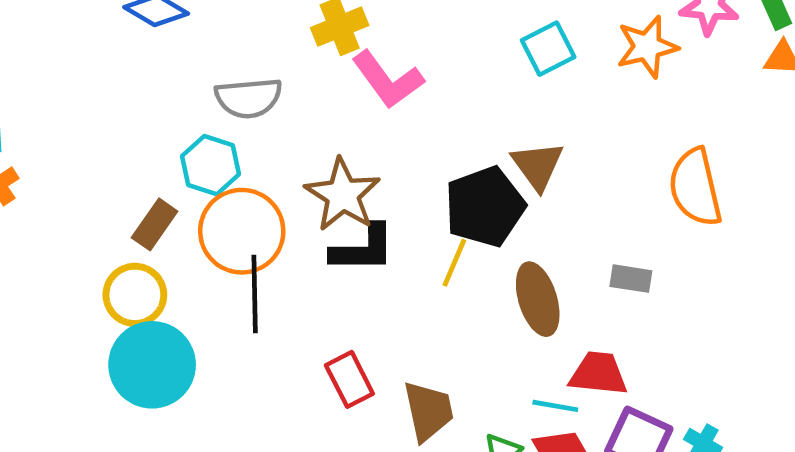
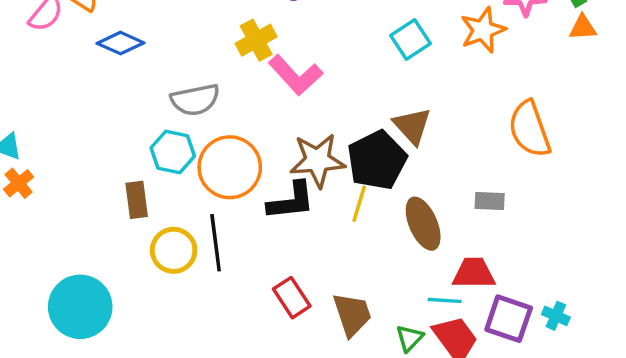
brown star: (343, 195) -> (318, 160), moved, turned -30
brown rectangle: (155, 224) -> (137, 200), turned -36
orange circle: (242, 231) -> (230, 167), moved
yellow circle: (135, 295) -> (174, 250), moved
cyan circle: (152, 365) -> (80, 307), moved

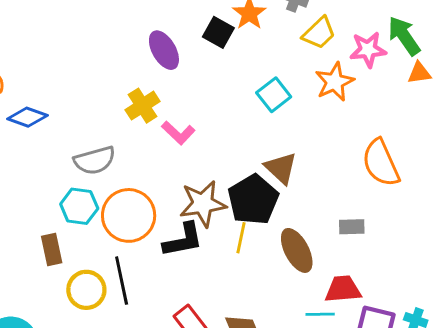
pink L-shape: (296, 75) -> (178, 133), size x0.7

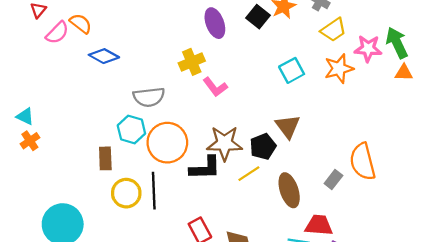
orange semicircle: (381, 163) -> (363, 162), moved
black pentagon: (253, 200) -> (263, 147), size x0.7
gray rectangle: (352, 227) -> (333, 179), turned -60
yellow line: (241, 238) -> (249, 174), turned 35

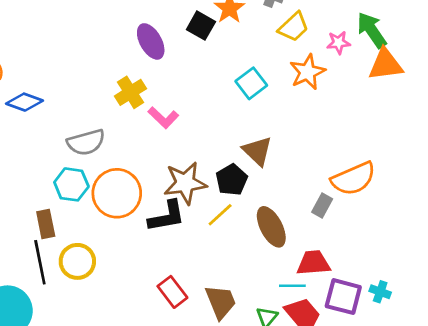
pink star: (368, 49) -> (338, 43), size x0.7
orange triangle: (404, 73) -> (386, 65), size x1.6
orange semicircle: (363, 162) -> (353, 179), turned -90
black line: (154, 191) -> (40, 262), moved

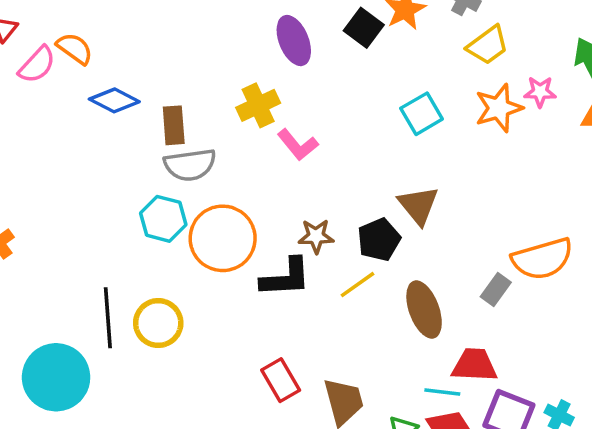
pink star: (338, 43) -> (540, 92), moved
brown star: (185, 183) -> (316, 236), size x0.6
brown rectangle: (46, 224) -> (174, 125), moved

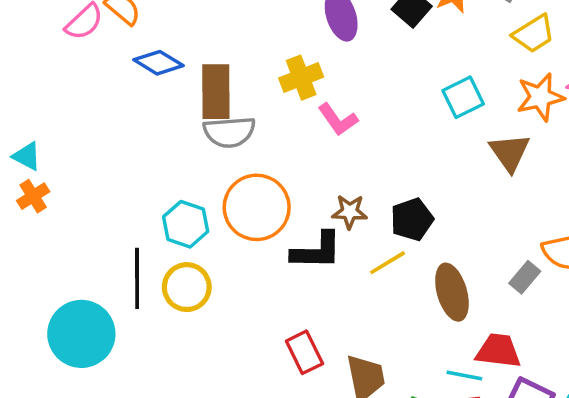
brown rectangle: (174, 125) -> (216, 92), size x1.4
brown triangle: (418, 205) -> (510, 152), moved
cyan hexagon: (163, 219) -> (186, 224), moved

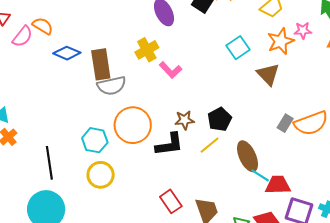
gray rectangle: (525, 277) -> (285, 123), moved
black line: (137, 278) -> (49, 163), moved
cyan line: (464, 375) -> (260, 175), moved, turned 30

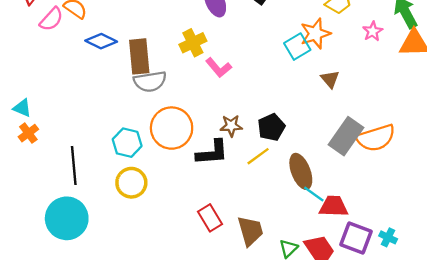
pink star: (303, 31) -> (373, 31), turned -30
orange star: (281, 41) -> (315, 34), moved
brown triangle: (268, 74) -> (330, 79), size x0.7
gray rectangle: (285, 123) -> (346, 136), size x1.8

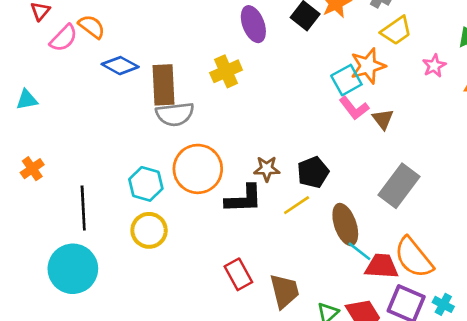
pink L-shape: (219, 68) -> (354, 108), moved
cyan triangle: (22, 108) -> (27, 100), moved, turned -36
orange semicircle: (376, 138) -> (414, 258), moved, turned 66

